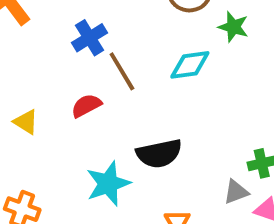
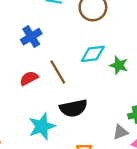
green star: (233, 27) -> (119, 65), moved
brown line: (122, 71) -> (58, 72), moved

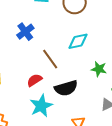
green star: (119, 65) -> (99, 69), moved
red semicircle: (29, 78) -> (35, 80), moved

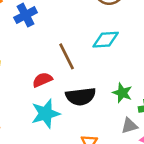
blue cross: (25, 32) -> (26, 15), moved
green star: (99, 69) -> (122, 93), moved

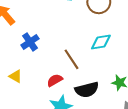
blue cross: (26, 15) -> (30, 42), moved

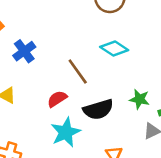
cyan diamond: (101, 42) -> (114, 48), turned 45

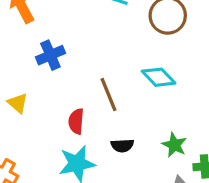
red semicircle: (57, 99) -> (76, 121), turned -66
black semicircle: (98, 109) -> (122, 146), size x0.6

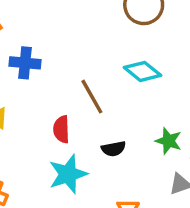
blue cross: (50, 55) -> (25, 63), turned 36

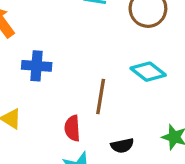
brown line: (92, 97) -> (101, 96), turned 40

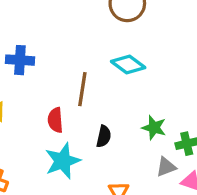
black semicircle: (122, 146) -> (104, 136), turned -65

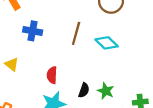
brown line: (82, 89) -> (76, 33), moved
green star: (154, 128) -> (106, 91), moved

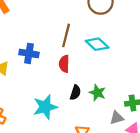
blue cross: (33, 31) -> (29, 53), moved
red semicircle: (52, 75) -> (64, 64), moved

